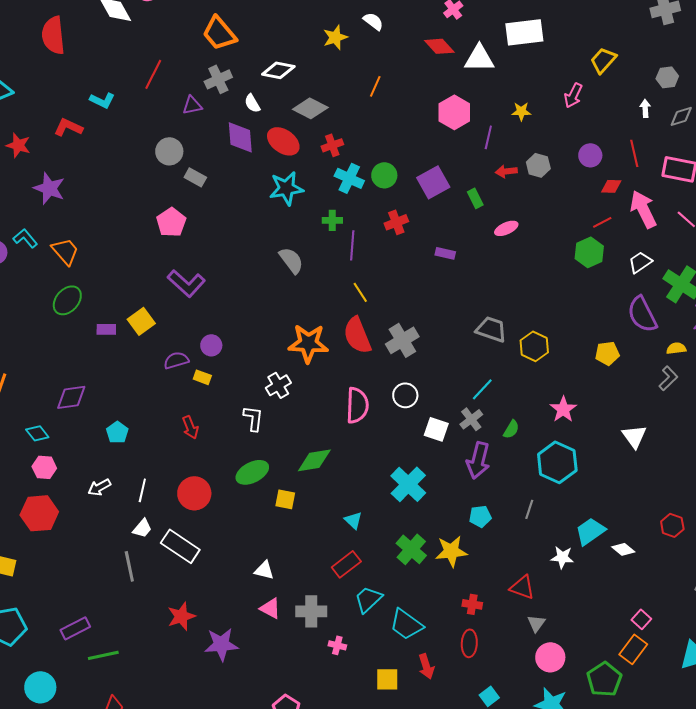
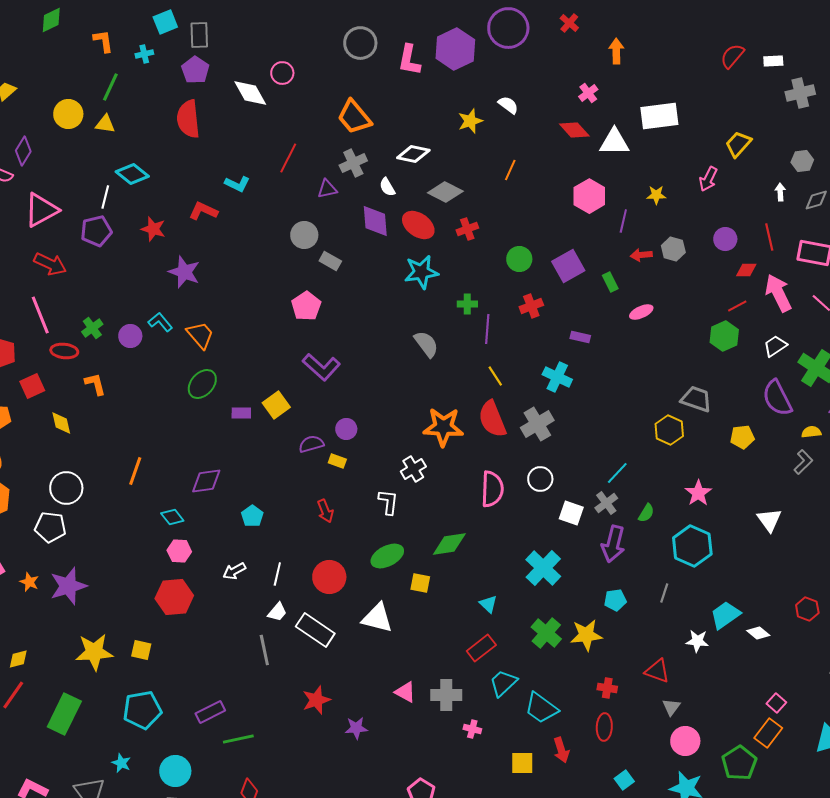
cyan cross: (349, 178) -> (557, 377), moved
gray trapezoid: (491, 329) -> (696, 399), moved
white triangle: (264, 570) -> (377, 618), moved, size x1.6
purple star: (221, 644) -> (356, 728), size x0.7

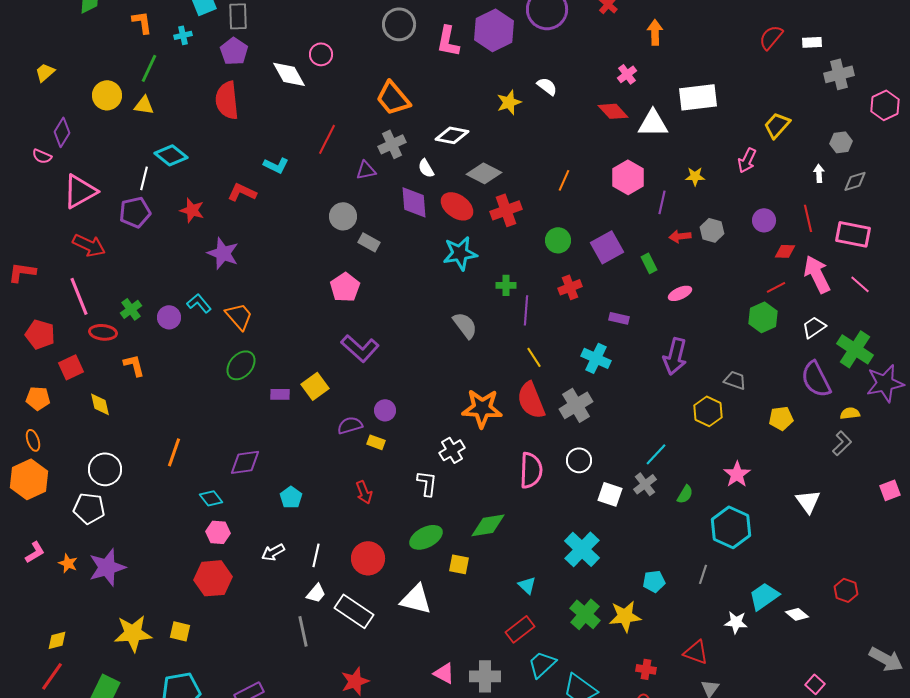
orange line: (510, 170) -> (564, 180), moved
red cross: (467, 229) -> (506, 210), size x1.4
gray trapezoid: (696, 399) -> (735, 380), size x0.7
purple arrow: (613, 544) -> (675, 356), moved

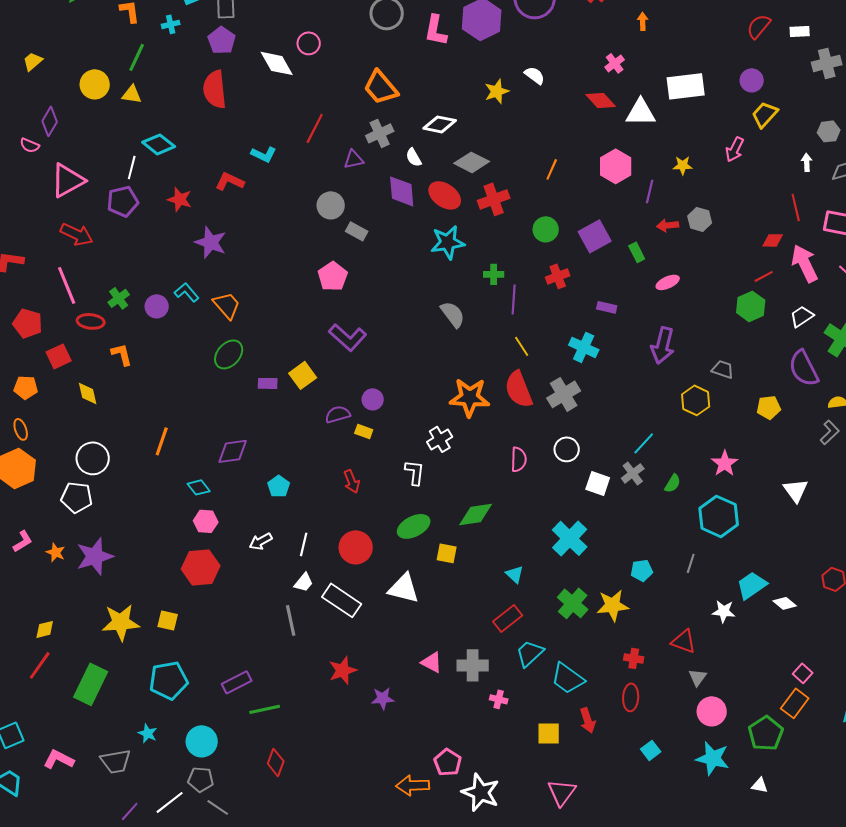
orange arrow: (655, 32) -> (643, 21), size x0.7
purple circle: (764, 220) -> (752, 80), moved
pink semicircle: (531, 470) -> (519, 459), size x0.7

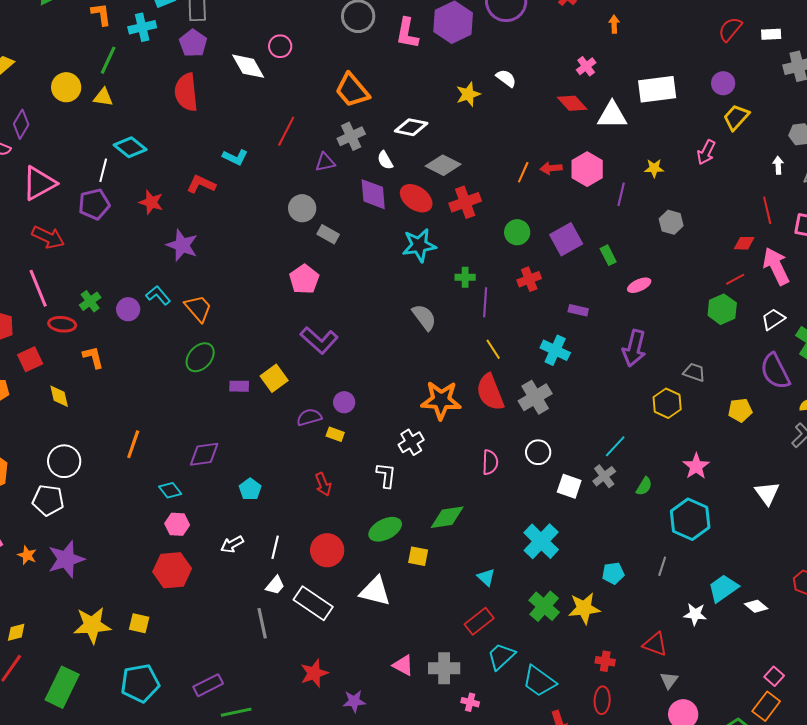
cyan cross: (171, 24) -> (142, 27), size x1.5
red arrow: (668, 225) -> (551, 168), moved

